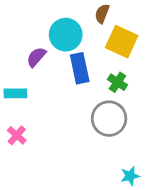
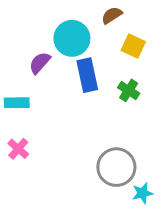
brown semicircle: (102, 14) -> (112, 15), turned 36
yellow square: (122, 42) -> (133, 46), size x0.7
gray circle: (109, 119) -> (116, 167), moved

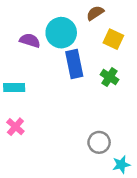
purple semicircle: (40, 63) -> (30, 40), moved, turned 66
gray circle: (116, 167) -> (99, 142), size x0.7

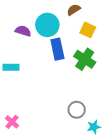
green cross: (110, 77) -> (85, 59), size x1.5
pink cross: (15, 127) -> (12, 122), moved

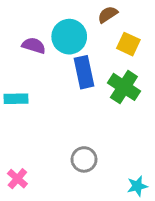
gray circle: (77, 110) -> (84, 159), moved

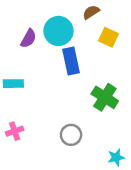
purple semicircle: (34, 46) -> (28, 38), turned 102
green cross: (124, 87) -> (105, 97), moved
pink cross: (17, 179) -> (15, 131), moved, turned 30

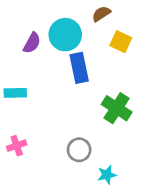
cyan star: (116, 157) -> (107, 175), moved

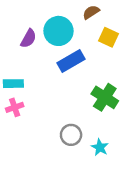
blue rectangle: (79, 68) -> (71, 61), turned 72
pink cross: (17, 146) -> (15, 107), moved
cyan star: (107, 175) -> (100, 147), moved, turned -30

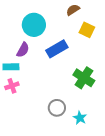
cyan circle: (58, 31) -> (34, 25), moved
purple semicircle: (28, 38) -> (23, 50), moved

